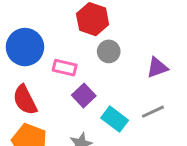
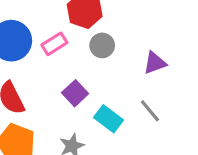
pink rectangle: (65, 68) -> (54, 44), moved, turned -45
gray line: (153, 112) -> (150, 111), turned 75

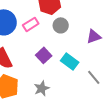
gray line: (150, 111) -> (94, 77), moved
cyan rectangle: (109, 119) -> (70, 61), moved

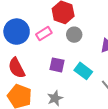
purple square: (44, 55) -> (57, 65), turned -35

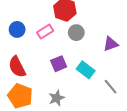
blue circle: (17, 32) -> (17, 29), size x0.6
purple square: (57, 65) -> (59, 64), turned -35

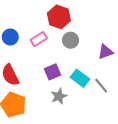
gray line: (111, 87) -> (101, 86), moved
gray star: (57, 98) -> (59, 96), moved

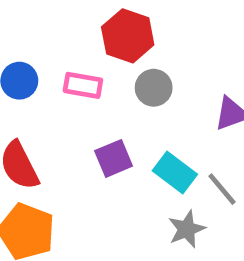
pink rectangle: (39, 39) -> (83, 85), turned 42
gray star: (59, 96) -> (187, 229), moved

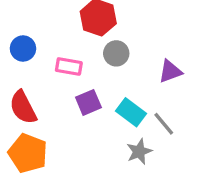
pink rectangle: (83, 85) -> (69, 66), moved

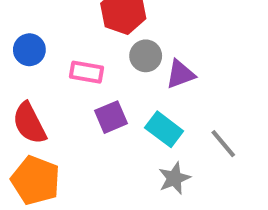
purple triangle: (170, 71) -> (180, 74), moved
gray line: (164, 124) -> (223, 144), moved

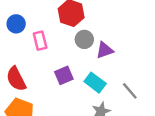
blue circle: (29, 50) -> (16, 24), moved
pink rectangle: (87, 72) -> (40, 41), moved, turned 66

